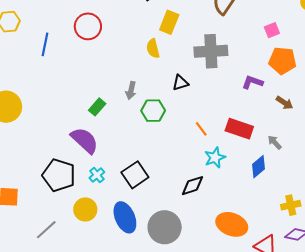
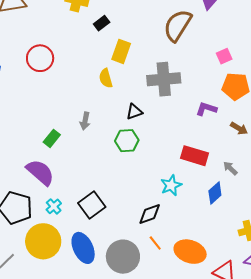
green hexagon: (153, 111) -> (127, 141), moved
orange line: (201, 129) -> (155, 243), moved
yellow circle: (85, 209) -> (43, 241), size x1.5

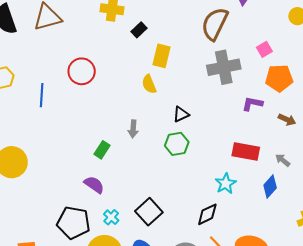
gray cross: (164, 79) -> (224, 67), moved
purple semicircle: (40, 172) -> (94, 185), size x0.7

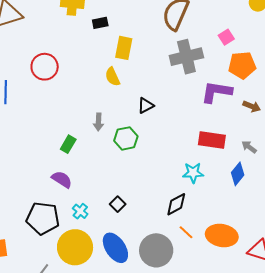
black rectangle: (139, 30) -> (100, 23), turned 35
purple L-shape: (252, 104) -> (216, 92), size x1.5
green hexagon: (177, 144) -> (126, 138), moved
cyan star: (226, 184) -> (193, 173), turned 30
black square: (149, 212) -> (118, 204), size x0.6

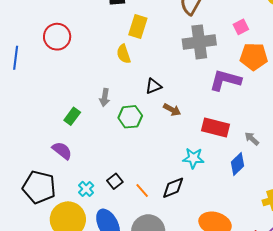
brown arrow: (252, 106) -> (172, 110), moved
cyan cross: (80, 211) -> (86, 189), moved
orange line: (186, 232) -> (142, 190), moved

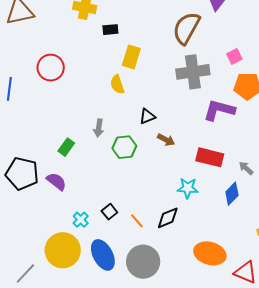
black pentagon: (39, 187) -> (22, 174), moved

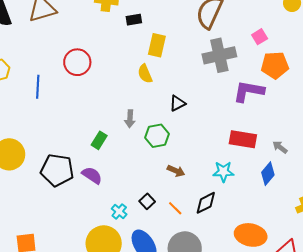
brown arrow: (166, 140) -> (176, 171), moved

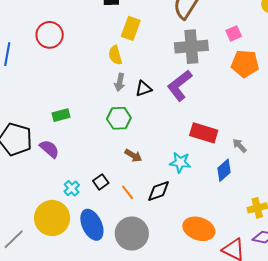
purple L-shape: (249, 91) -> (180, 85), moved, turned -56
gray arrow: (130, 119) -> (120, 82), moved
green rectangle: (99, 140) -> (61, 115), turned 36

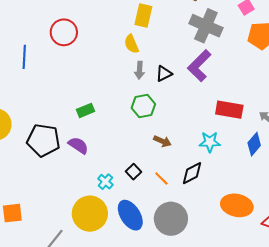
gray cross: (191, 47) -> (206, 26), turned 36

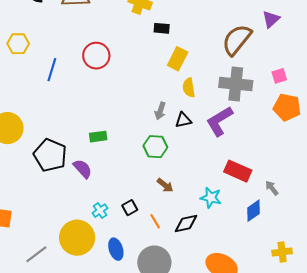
gray cross: (206, 26) -> (236, 84), turned -32
yellow semicircle: (131, 44) -> (189, 88), moved
blue ellipse: (130, 215) -> (116, 249), size x0.7

